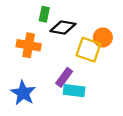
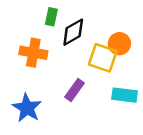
black diamond: (63, 28) -> (73, 32), turned -40
cyan rectangle: (74, 91) -> (125, 95), moved

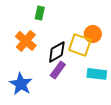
black diamond: (73, 32) -> (57, 52), moved
orange cross: (33, 53) -> (26, 41), turned 30

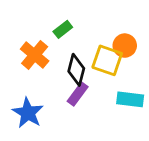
green rectangle: (40, 13) -> (63, 29), moved, turned 40
black diamond: (57, 52) -> (76, 70), turned -45

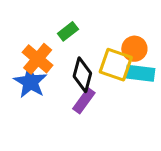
cyan rectangle: (130, 99) -> (140, 73), moved
blue star: (28, 113) -> (30, 82), moved

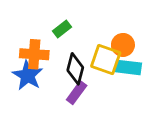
orange cross: (38, 59) -> (34, 54), turned -36

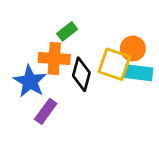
orange cross: (34, 54) -> (54, 59), moved
purple rectangle: (77, 93) -> (46, 111), moved

